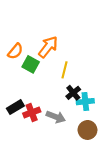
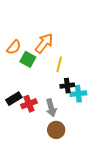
black cross: (73, 93) -> (67, 86), turned 32
gray arrow: (56, 117) -> (51, 108), turned 54
brown circle: (87, 130) -> (56, 130), moved

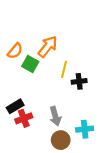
black cross: (67, 86) -> (79, 81), moved
cyan cross: (78, 94) -> (85, 129), moved
red cross: (29, 104) -> (24, 118), moved

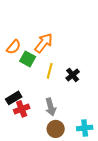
yellow line: (64, 69) -> (50, 71), moved
black cross: (79, 81) -> (73, 75), turned -32
cyan cross: (85, 129) -> (85, 128), moved

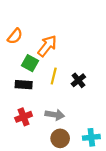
orange semicircle: (14, 47) -> (15, 36), moved
black rectangle: (14, 98) -> (24, 85), moved, turned 35
gray arrow: (51, 107) -> (55, 115), turned -66

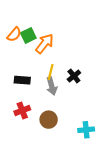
green square: (30, 63) -> (28, 35), moved, turned 35
gray arrow: (55, 115) -> (52, 86), moved, turned 66
brown circle: (60, 138) -> (49, 120), moved

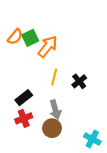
black rectangle: (22, 80) -> (24, 98), moved, turned -42
gray arrow: (52, 86) -> (55, 110), moved
cyan cross: (86, 130) -> (92, 139), turned 35

